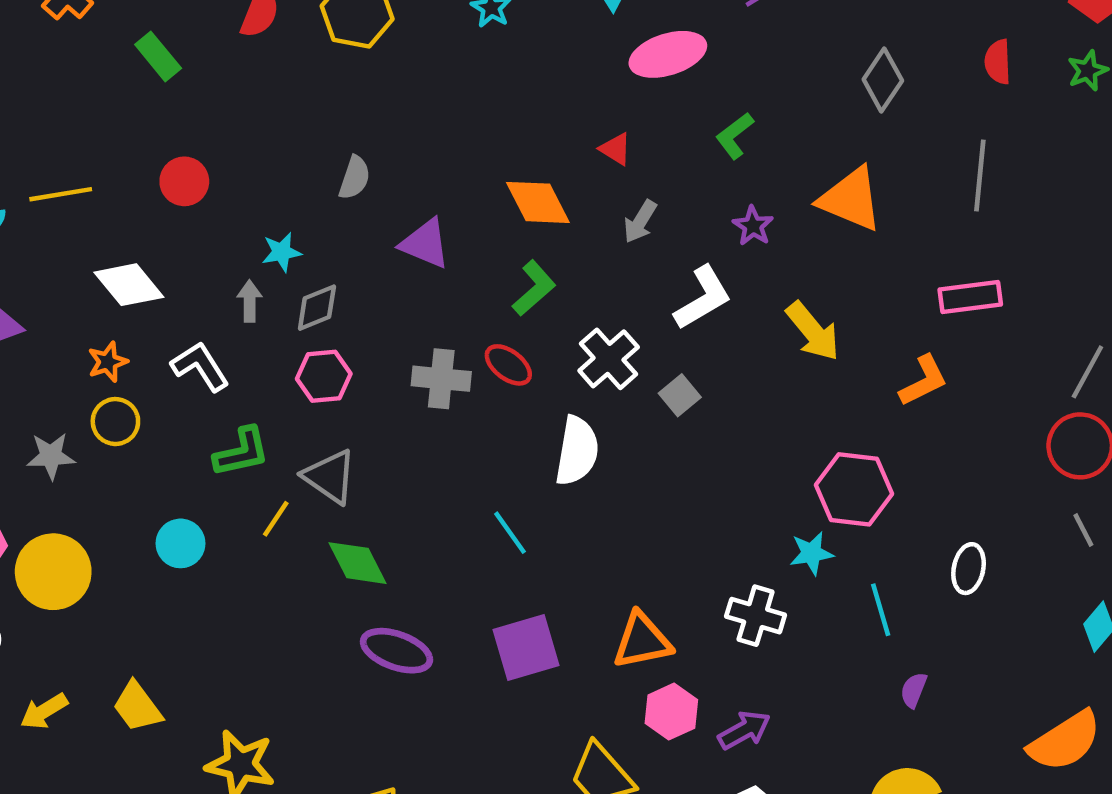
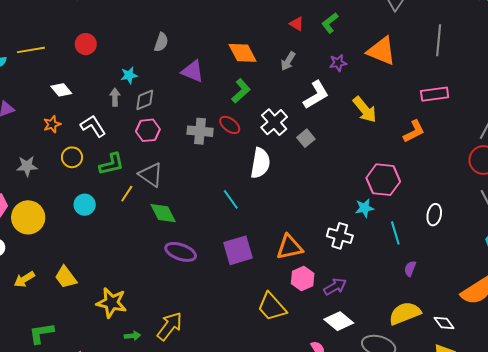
red triangle: (616, 149) -> (297, 24), moved
purple star: (753, 226) -> (338, 63), turned 30
white diamond: (129, 285) -> (61, 90), size x0.7
yellow circle: (115, 422) -> (72, 157), moved

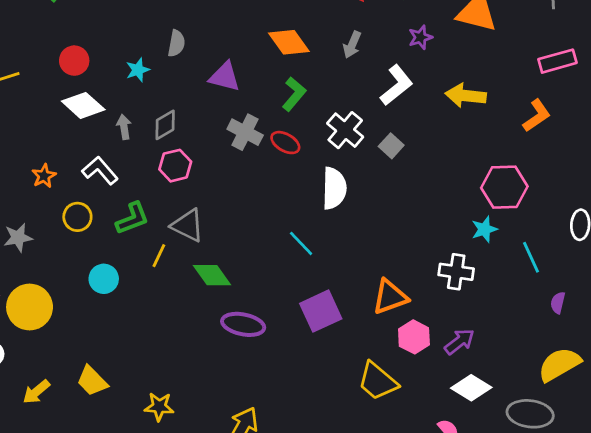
cyan star: (129, 75) -> (138, 70), moved
white diamond: (61, 90) -> (83, 105), moved, size x1.4
yellow arrow: (365, 110) -> (466, 96), turned 144
gray cross: (200, 131) -> (245, 132), moved, turned 30
yellow star: (112, 303) -> (159, 407), size x0.7

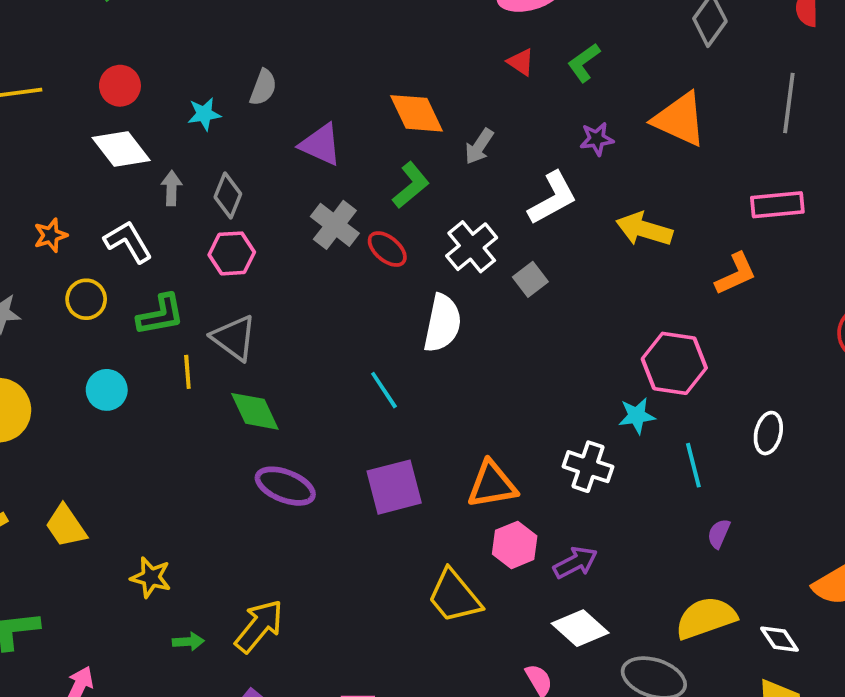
gray arrow: (352, 45) -> (479, 146), moved
gray diamond: (165, 125) -> (228, 196), turned -48
yellow line: (159, 256) -> (187, 372), turned -40

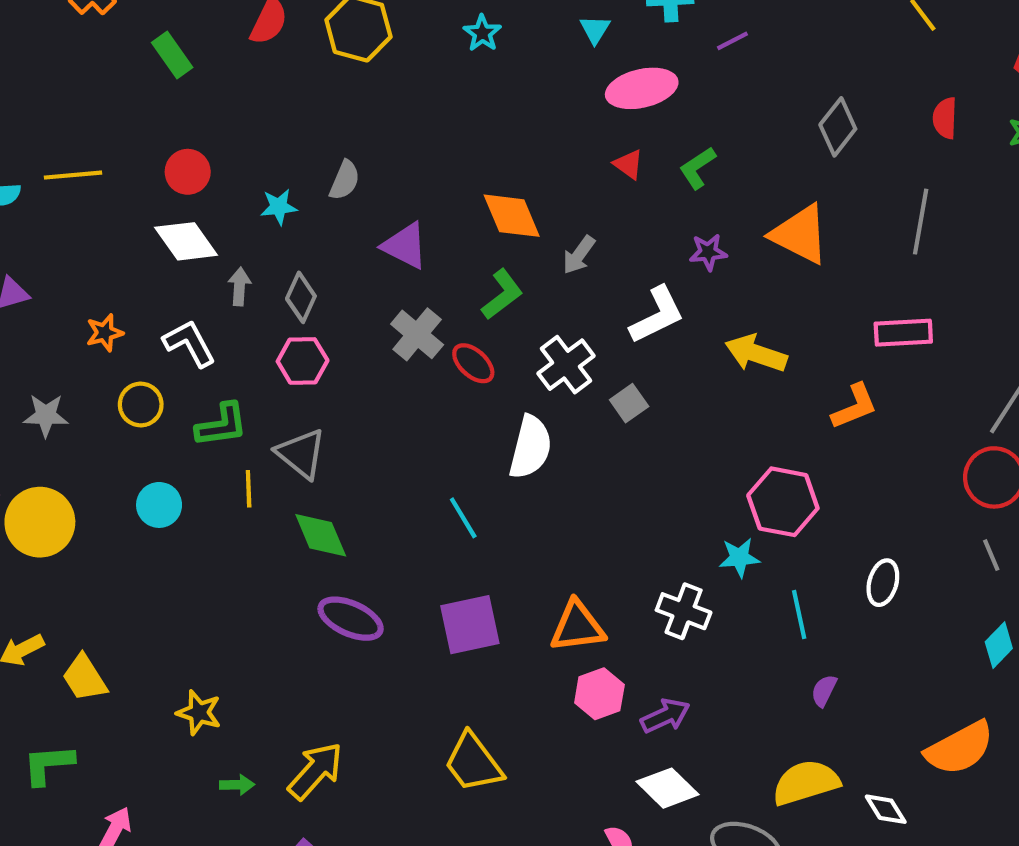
yellow trapezoid: (66, 526) -> (85, 678), moved
yellow trapezoid: (454, 596) -> (473, 763), moved

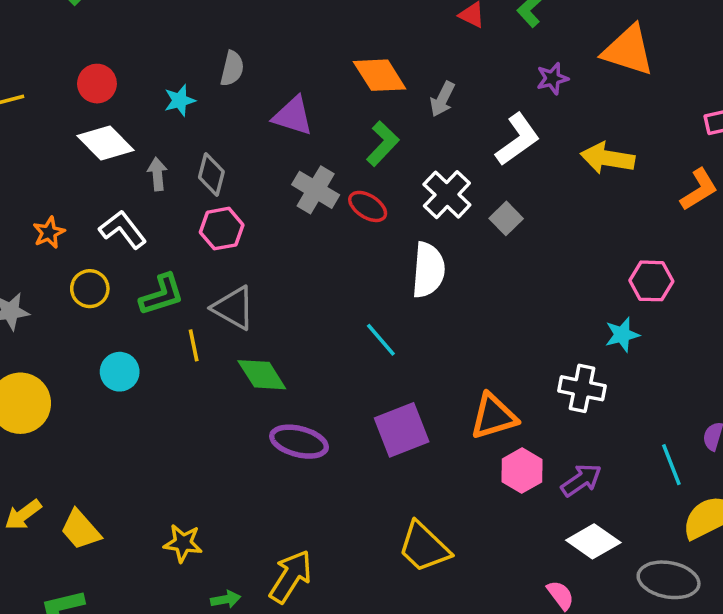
pink hexagon: (783, 502) -> (651, 281), size x0.7
cyan line: (799, 615) -> (671, 465), moved

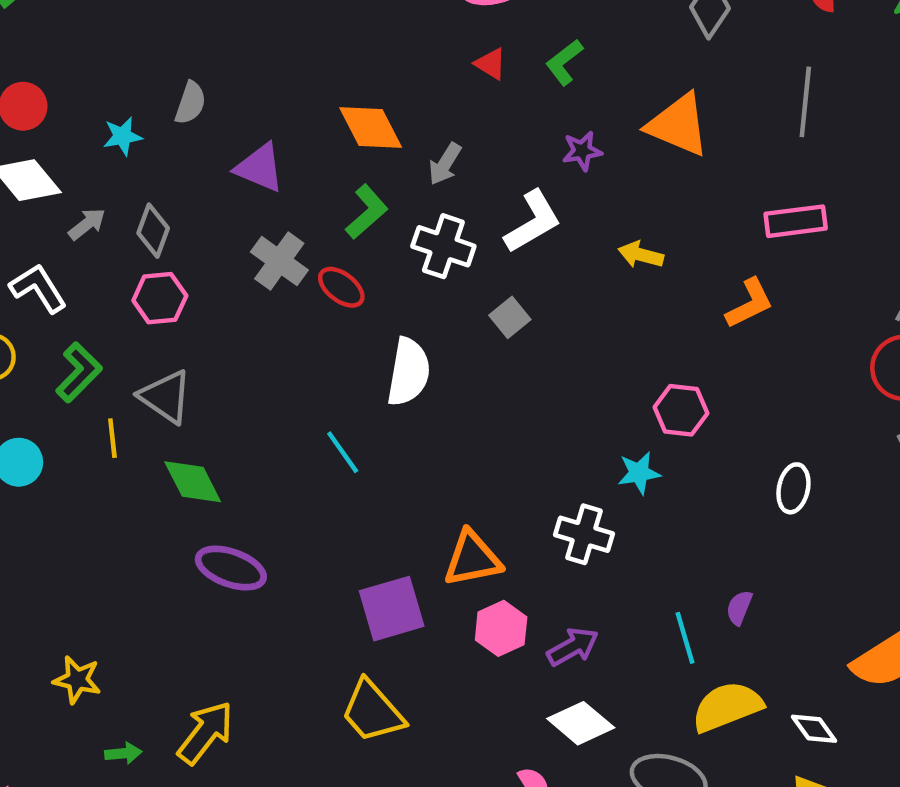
yellow arrow: (607, 158) -> (641, 255), size x0.7
gray arrow: (157, 174) -> (87, 224), turned 52
white cross: (447, 195) -> (443, 246), moved, turned -30
green L-shape: (162, 295) -> (79, 372), turned -33
purple square: (402, 430) -> (392, 609), moved

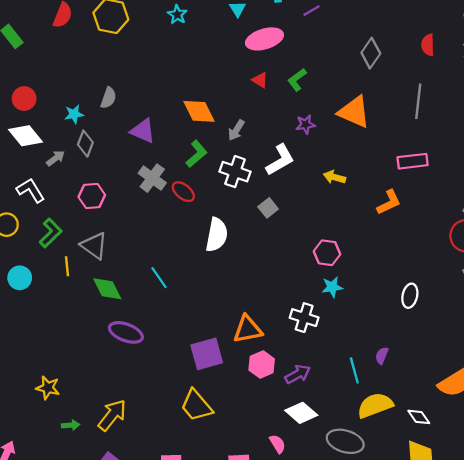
gray diamond: (153, 231) -> (85, 144), moved
pink hexagon: (681, 410) -> (327, 253), moved
cyan line: (343, 452) -> (159, 278), moved

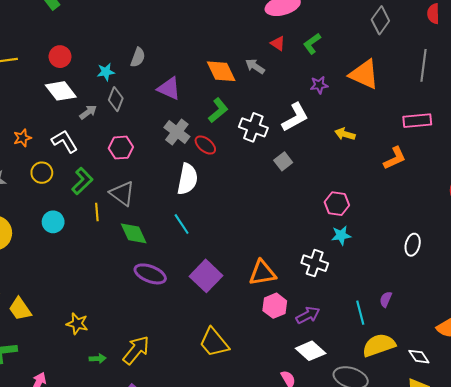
gray arrow: (236, 130) -> (255, 66), moved, turned 90
white semicircle: (217, 235) -> (187, 179), moved
purple square: (207, 354) -> (206, 276), moved, turned -32

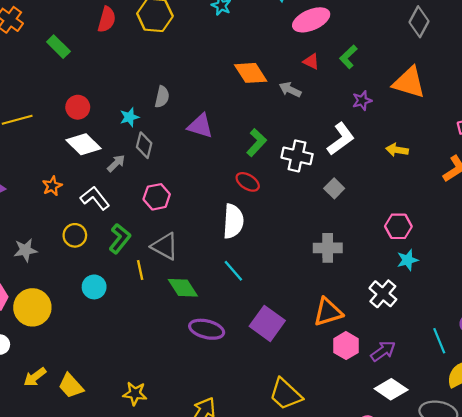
orange diamond: (221, 71) -> (251, 73), moved
gray cross: (177, 132) -> (328, 248), moved, turned -30
orange star: (22, 138) -> (52, 186), moved
white cross: (315, 263) -> (383, 294), turned 30

